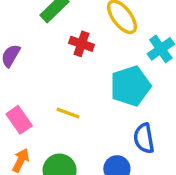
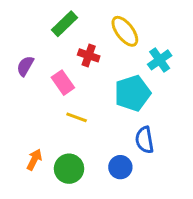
pink rectangle: (19, 120) -> (63, 83), moved

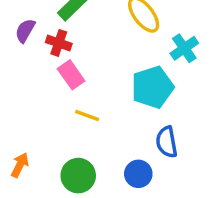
red cross: (89, 55) -> (59, 43), moved
purple semicircle: (25, 66) -> (25, 31), moved
orange arrow: (34, 160) -> (20, 165), moved

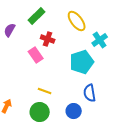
red cross: (59, 43) -> (48, 39), moved
yellow line: (87, 115) -> (45, 91), moved

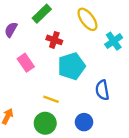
pink rectangle: (36, 55) -> (26, 63), moved
cyan pentagon: (82, 62) -> (71, 66), moved
blue semicircle: (90, 93) -> (102, 90), moved

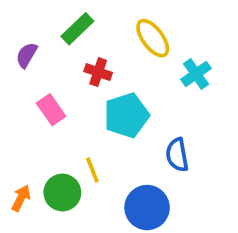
yellow line: (51, 99) -> (92, 170), turned 49
blue circle: (84, 122) -> (147, 208), size x1.5
green circle: (45, 123) -> (62, 192), moved

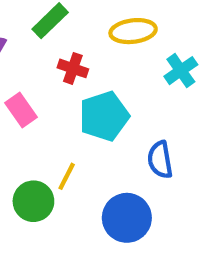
yellow ellipse: (153, 38) -> (133, 31), turned -60
yellow line: (92, 170) -> (67, 176), turned 48

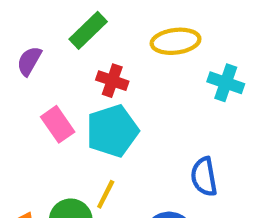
cyan cross: (181, 71) -> (226, 83), turned -36
cyan pentagon: (104, 116) -> (112, 131), moved

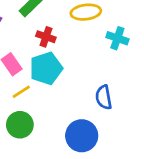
yellow line: (106, 194) -> (21, 92), moved, turned 30

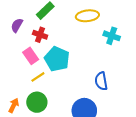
red cross: (46, 37) -> (40, 35), moved
cyan pentagon: (46, 68) -> (57, 59), turned -30

